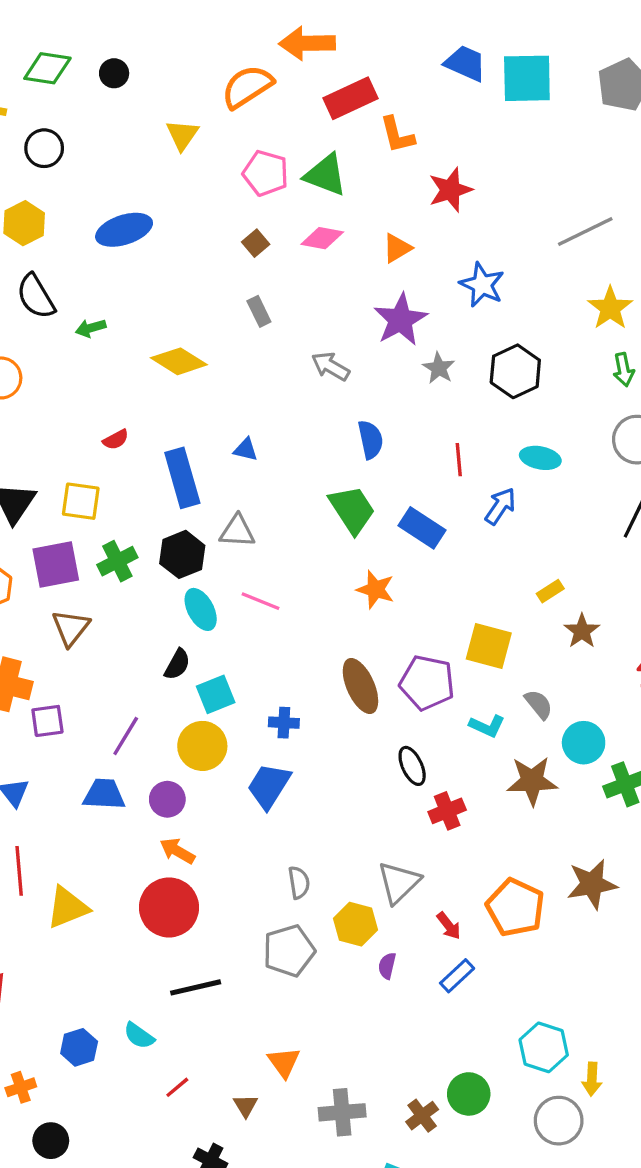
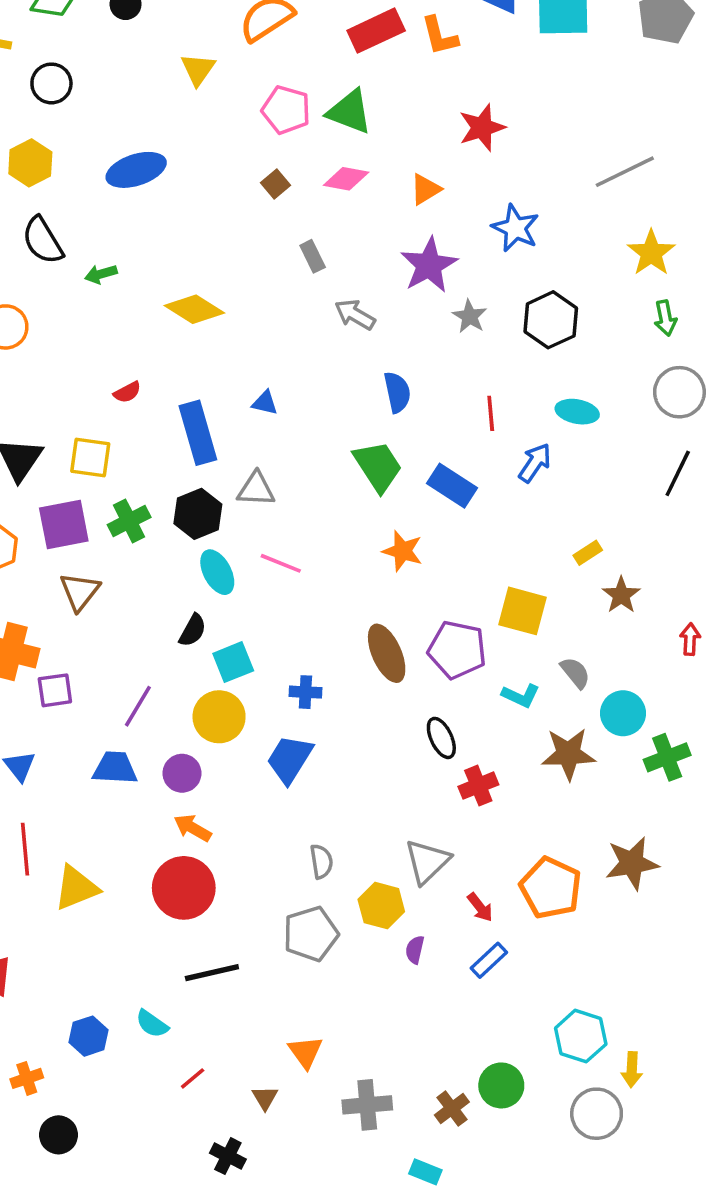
orange L-shape: (397, 135) -> (440, 36), moved
gray rectangle: (259, 311) -> (313, 256), moved

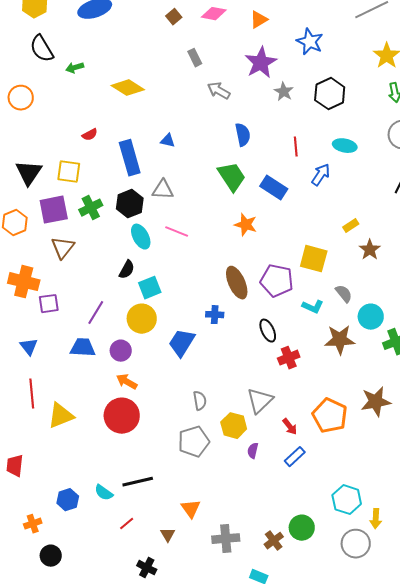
blue cross: (305, 692) -> (215, 315), moved
black line: (212, 973) -> (138, 482), moved

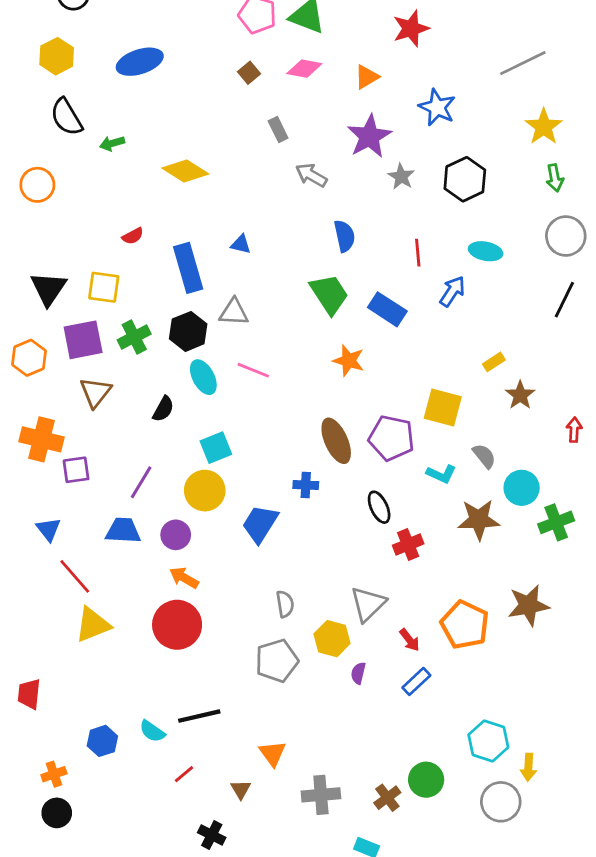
black semicircle: (127, 270) -> (163, 409), moved
red line: (32, 394) -> (75, 576), moved, turned -36
black circle: (51, 556) -> (57, 813), moved

